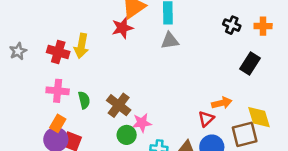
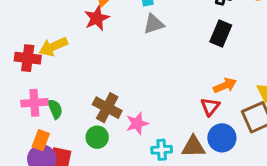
yellow arrow: (81, 46) -> (53, 47), turned 65
black rectangle: (250, 63) -> (221, 33), moved
green semicircle: (84, 100) -> (55, 109), moved
green circle: (127, 135) -> (97, 137), moved

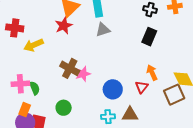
red cross: (28, 58) -> (15, 28), moved
orange arrow: (225, 86) -> (152, 73), turned -91
brown cross: (107, 108) -> (70, 68), moved
pink star: (137, 123) -> (83, 74), moved
blue circle: (222, 138) -> (113, 89), moved

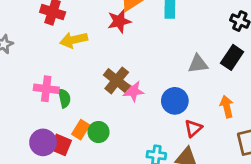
gray triangle: (103, 30) -> (198, 64), moved
red triangle: (142, 87) -> (193, 128), moved
blue circle: (113, 89) -> (175, 101), moved
orange rectangle: (25, 110) -> (81, 130), moved

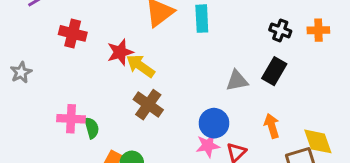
red star: (119, 21) -> (120, 52), moved
yellow arrow: (74, 40) -> (140, 66), moved, turned 52
pink star: (133, 91) -> (208, 146), moved

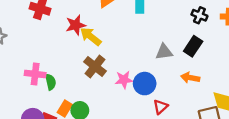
orange arrow: (272, 126) -> (190, 78), moved, turned -66
pink star: (208, 146) -> (124, 80), moved

